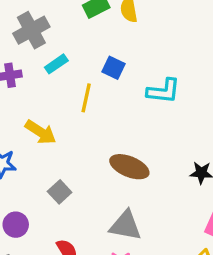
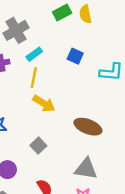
yellow line: (86, 98) -> (34, 78), moved
yellow arrow: (41, 132) -> (44, 104), moved

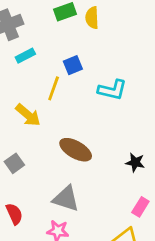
blue square: (75, 56) -> (73, 65), turned 35
yellow line: (34, 78) -> (54, 88), moved

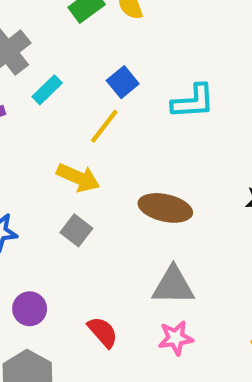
yellow line: (54, 88) -> (104, 126), turned 35
gray square: (14, 163) -> (76, 230), moved

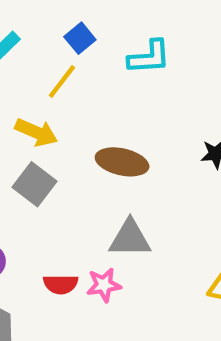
gray square: (76, 230) -> (34, 184), size x1.4
red semicircle: (103, 332) -> (61, 284), turned 132
pink star: (176, 338) -> (104, 285), moved

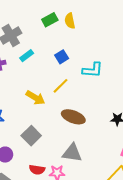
yellow line: (62, 82) -> (60, 86), moved
gray square: (34, 184) -> (31, 136), moved

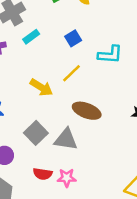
gray triangle: (72, 153) -> (66, 139), moved

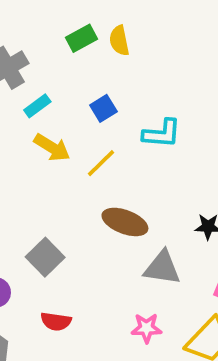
yellow arrow: (41, 87) -> (52, 148), moved
gray triangle: (66, 139) -> (162, 268), moved
pink star: (67, 178) -> (146, 328), moved

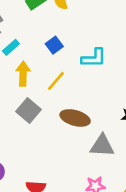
yellow arrow: (52, 148) -> (23, 74), turned -115
gray square: (45, 257) -> (28, 111), moved

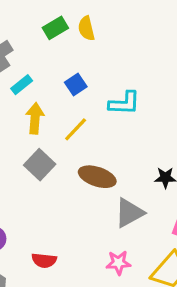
gray triangle: (102, 146) -> (129, 213), turned -35

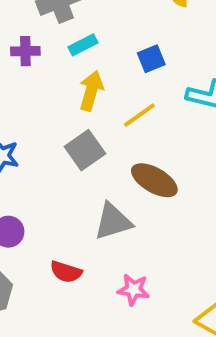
gray triangle: (129, 213) -> (113, 221), moved
pink star: (118, 263) -> (133, 290), moved

